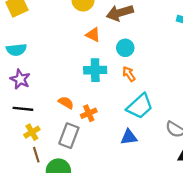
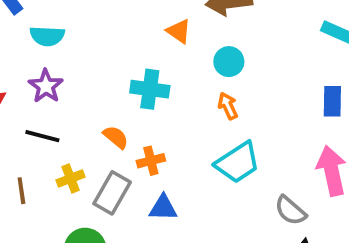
cyan cross: (95, 70) -> (150, 89), moved
yellow cross: (32, 132) -> (71, 178), moved
blue triangle: (129, 137) -> (163, 208), moved
brown line: (36, 155) -> (21, 191), moved

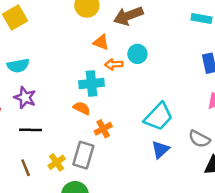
orange arrow: (228, 106) -> (114, 64), moved, turned -54
orange semicircle: (116, 137) -> (82, 108), moved
yellow cross: (71, 178) -> (57, 162), moved
blue triangle: (163, 208) -> (160, 150), moved, turned -30

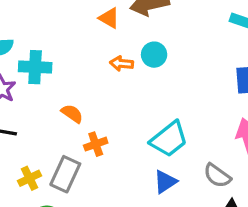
orange triangle: (101, 42) -> (109, 18), moved
cyan cross: (91, 84) -> (35, 67), moved

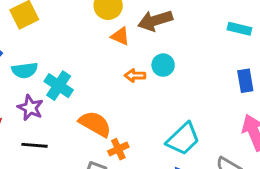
cyan cross: (35, 67) -> (59, 86), turned 36
orange semicircle: (72, 114) -> (95, 124), size x1.6

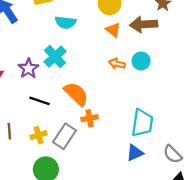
cyan semicircle: (25, 70) -> (65, 22), moved
cyan trapezoid: (183, 139) -> (142, 123), turned -52
black line: (35, 145) -> (40, 101), moved

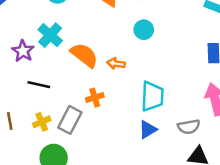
orange arrow: (117, 64) -> (116, 64), moved
orange semicircle: (76, 94) -> (84, 55), moved
gray semicircle: (173, 154) -> (189, 127), turned -48

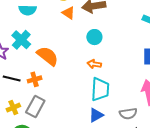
orange arrow: (116, 64) -> (94, 64), moved
orange cross: (95, 98) -> (35, 79), moved

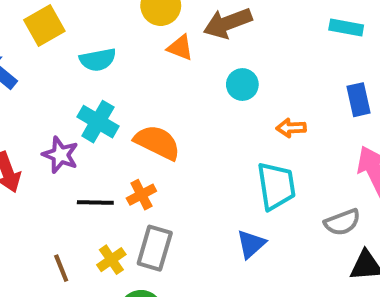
orange arrow: (94, 64) -> (291, 128), moved
blue triangle: (96, 115) -> (251, 244), moved

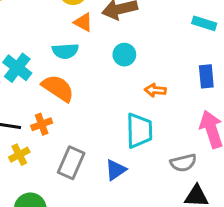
cyan semicircle: (98, 60) -> (65, 51), moved
gray rectangle: (155, 248) -> (71, 163), moved
yellow cross: (111, 260) -> (19, 155), moved

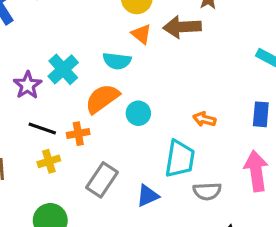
cyan circle: (124, 55) -> (138, 113), moved
orange semicircle: (58, 88) -> (102, 99), turned -80
gray semicircle: (183, 163) -> (207, 191), moved

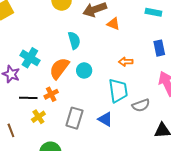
orange triangle: (141, 34) -> (113, 24), moved
cyan semicircle: (117, 61) -> (74, 40), moved, turned -96
blue triangle: (148, 196) -> (105, 119), turned -49

